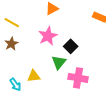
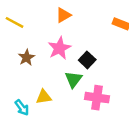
yellow line: (12, 23) -> (15, 22), moved
brown star: (11, 44) -> (26, 57), moved

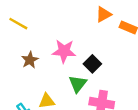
orange triangle: (63, 15) -> (104, 14), moved
pink star: (59, 48) -> (64, 51), turned 30

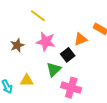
orange triangle: (104, 14) -> (81, 39), moved
yellow line: (18, 24) -> (38, 16), moved

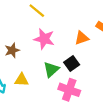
brown star: (17, 45) -> (12, 50), moved
black square: (68, 55) -> (72, 64), moved

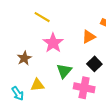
pink star: (44, 39) -> (53, 43), turned 30
black square: (72, 64) -> (94, 64), moved

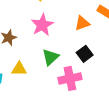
pink cross: (84, 88) -> (70, 78), turned -30

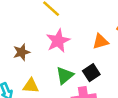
black square: (85, 54) -> (91, 73), moved

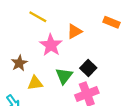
orange triangle: (100, 41) -> (74, 31), moved
yellow triangle: (31, 86) -> (35, 83), moved

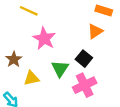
orange triangle: (74, 31) -> (95, 31), moved

